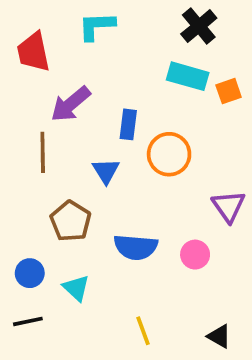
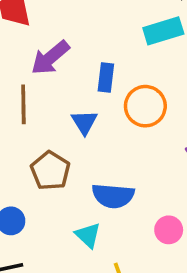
cyan rectangle: (188, 76) -> (163, 31), turned -33
pink circle: (195, 255) -> (169, 230), moved
cyan triangle: (76, 288) -> (88, 235), moved

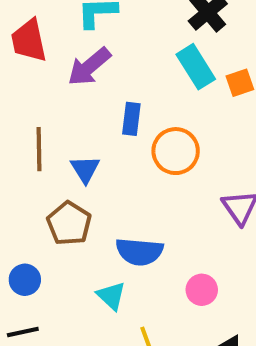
cyan rectangle: (163, 31) -> (196, 67), turned 75
purple arrow: (50, 58) -> (89, 67), moved
blue triangle: (84, 122) -> (85, 169), moved

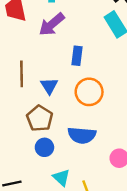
orange circle: (176, 151) -> (89, 92), moved
blue circle: (25, 280) -> (44, 147), moved
cyan triangle: (111, 296) -> (61, 177), moved

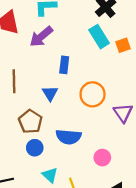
blue triangle: (49, 86) -> (50, 93), moved
orange circle: (89, 92) -> (93, 94), moved

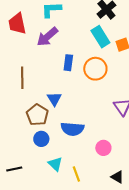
blue triangle: (50, 93) -> (54, 99), moved
orange circle: (93, 94) -> (95, 69), moved

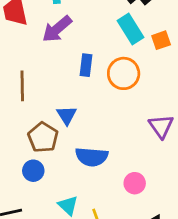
blue circle: (41, 139) -> (33, 171), moved

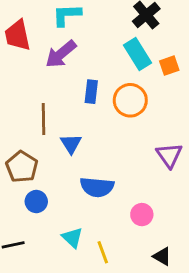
brown line: (22, 86) -> (43, 119), moved
brown pentagon: (43, 137) -> (22, 167), moved

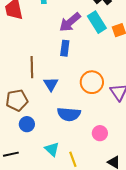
purple arrow: (61, 54) -> (70, 22), moved
orange circle: (130, 100) -> (92, 82), moved
brown pentagon: (22, 167) -> (17, 100), turned 30

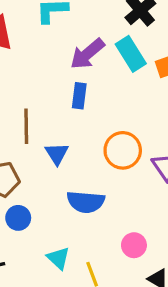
pink circle: (100, 133) -> (134, 245), moved

